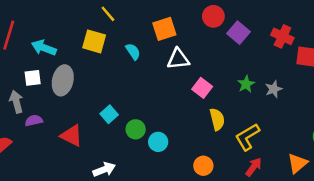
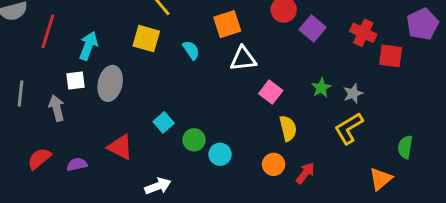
cyan arrow: (44, 48) -> (88, 46), turned 90
purple semicircle: (34, 121) -> (77, 164), moved
yellow L-shape: (247, 137) -> (349, 128), moved
orange circle: (203, 166) -> (274, 164), moved
red arrow: (254, 167) -> (305, 173), moved

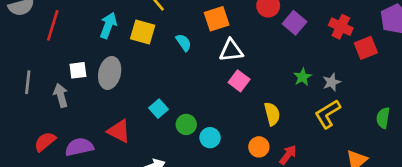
cyan arrow: (88, 46) -> (108, 25), moved
red square: (391, 56) -> (366, 48), turned -30
pink square: (271, 92) -> (239, 81), moved
green semicircle: (405, 147) -> (383, 118), moved
purple semicircle: (77, 164) -> (79, 147), size x1.5

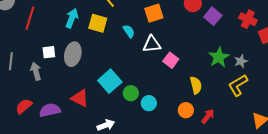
white triangle: (231, 50) -> (152, 44), moved
green star: (302, 77) -> (219, 57), size x1.5
cyan square: (159, 109) -> (110, 81), size x1.6

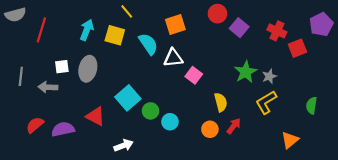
cyan semicircle: (129, 31) -> (148, 44), size x1.5
gray arrow: (36, 71) -> (48, 87), turned -72
red arrow: (208, 116) -> (234, 126), moved

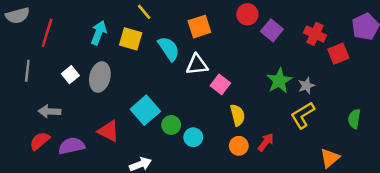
white square: (62, 67) -> (70, 75), turned -32
gray line: (21, 76) -> (27, 71), moved
gray arrow: (48, 87) -> (49, 111), moved
yellow semicircle: (221, 102) -> (238, 115), moved

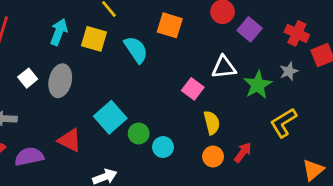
orange square: (199, 27) -> (170, 25), turned 35
white triangle: (197, 65) -> (224, 67), moved
gray star: (306, 86) -> (289, 71), moved

